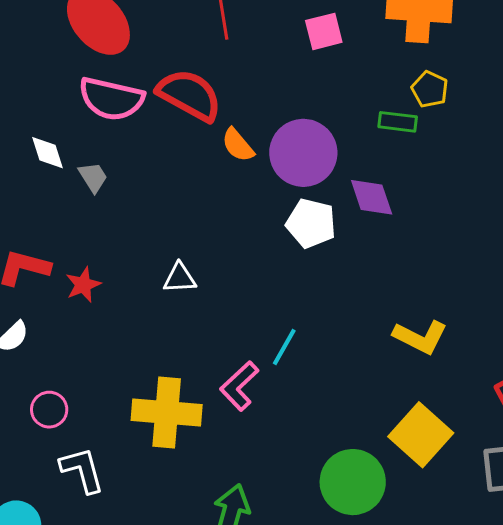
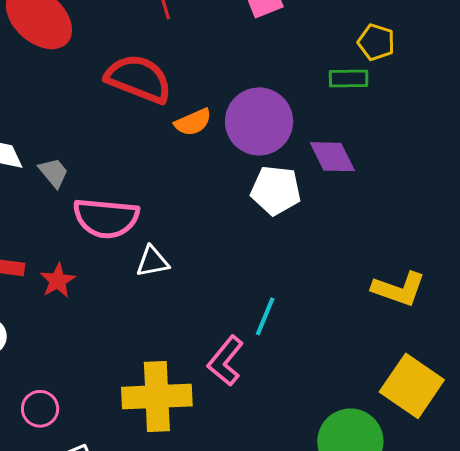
pink semicircle: (111, 99) -> (106, 218), moved
orange semicircle: (238, 145) -> (193, 122), turned -66

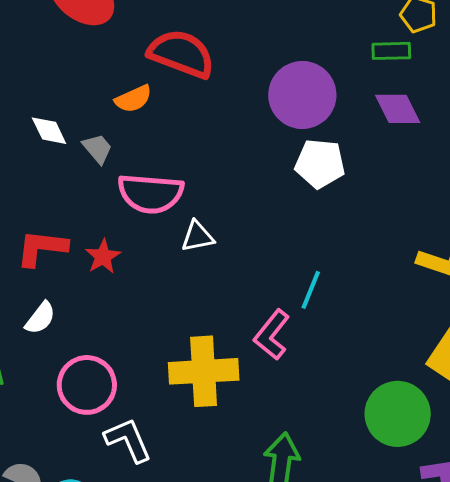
orange semicircle: (193, 122) -> (133, 99), moved
purple diamond: (332, 157) -> (398, 109), moved
pink circle: (40, 409) -> (87, 385), size x1.6

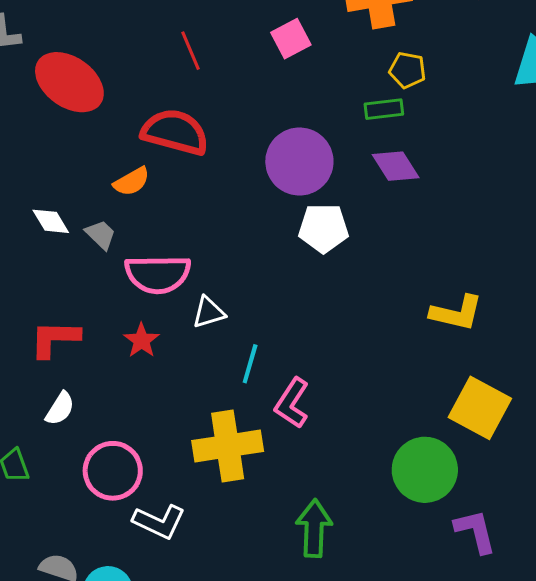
red star: (103, 257) -> (142, 340), moved
cyan line: (311, 290) -> (250, 364), moved
white L-shape: (128, 440) -> (159, 522), turned 144

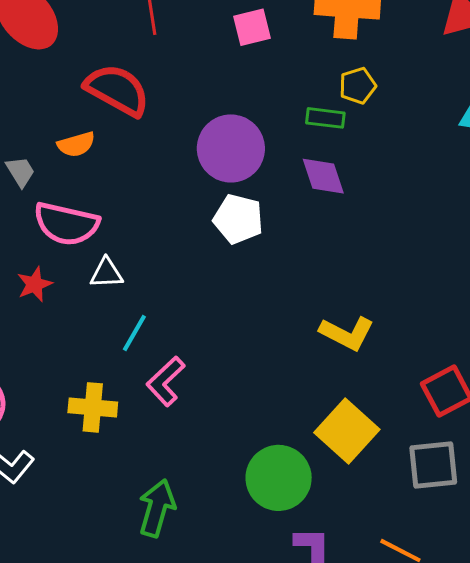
yellow pentagon: (407, 70) -> (358, 86), turned 30
orange semicircle: (132, 182) -> (76, 144), moved
yellow cross: (228, 446) -> (93, 407), size x0.7

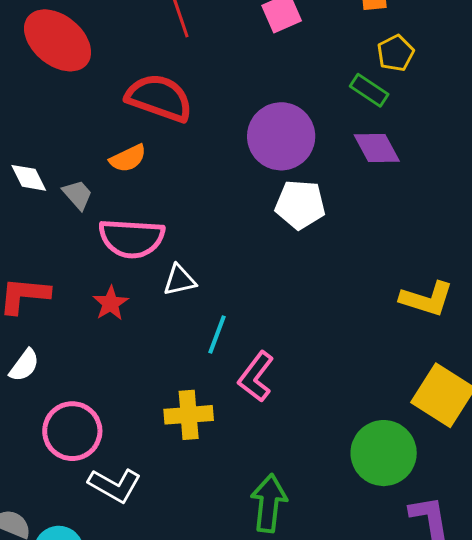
green rectangle: (325, 118) -> (369, 90), turned 36

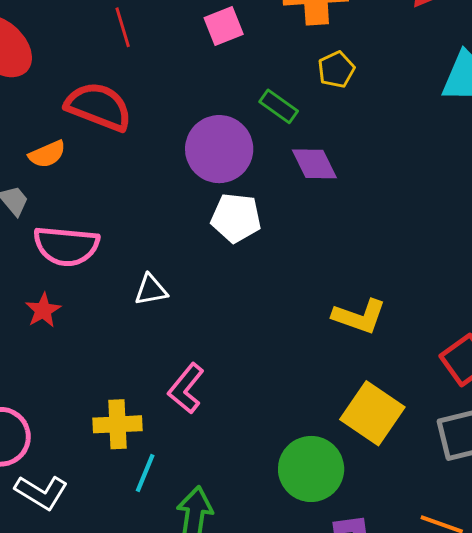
green rectangle: (369, 90) -> (279, 106), moved
orange semicircle: (128, 158) -> (47, 154), moved
white triangle: (180, 280) -> (151, 290), moved
cyan line: (217, 334) -> (145, 473), moved

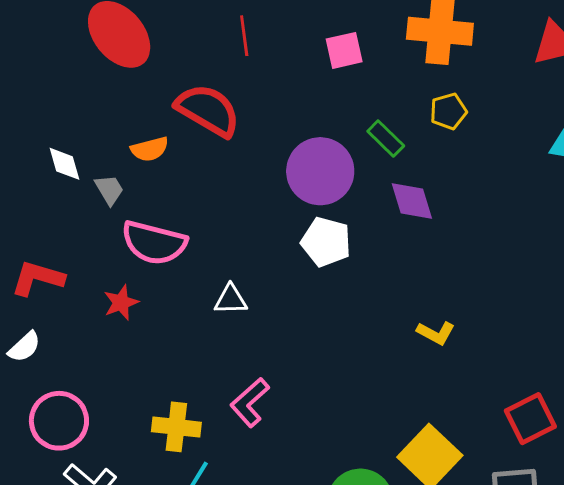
yellow L-shape: (359, 316) -> (436, 333), moved, size x0.7

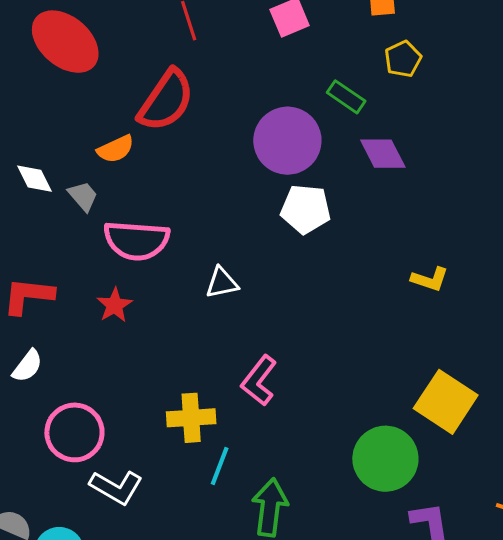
red semicircle: (208, 110) -> (166, 100), turned 104

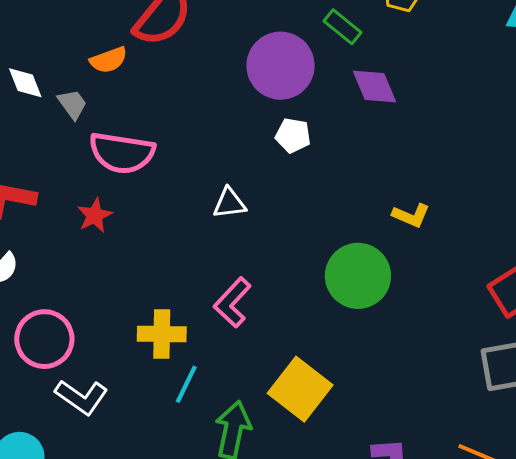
white pentagon: (306, 209) -> (293, 135), size x0.7
white triangle: (222, 283) -> (229, 203), moved
yellow square: (446, 402) -> (300, 389), moved
green circle: (385, 459) -> (358, 276), moved

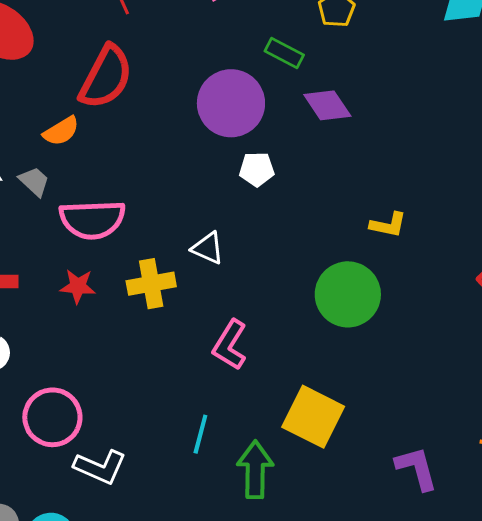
white triangle: (229, 203) -> (208, 248), turned 42
red star: (95, 215) -> (78, 286), turned -30
yellow cross: (162, 334) -> (151, 284), moved

